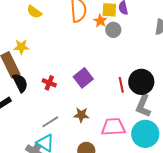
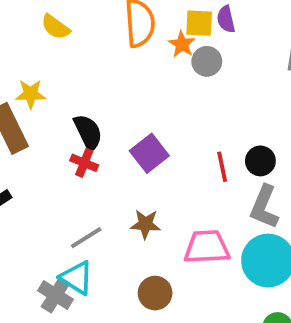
black circle: (141, 82) -> (260, 161), size x0.6
black semicircle: (20, 83) -> (88, 132), moved

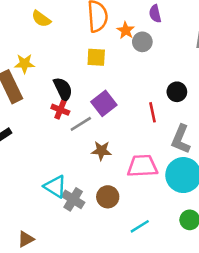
yellow square: (199, 23) -> (96, 57), moved
black circle: (260, 161) -> (177, 92), moved
gray line: (86, 238) -> (81, 124), moved
gray cross: (55, 295) -> (73, 199), moved

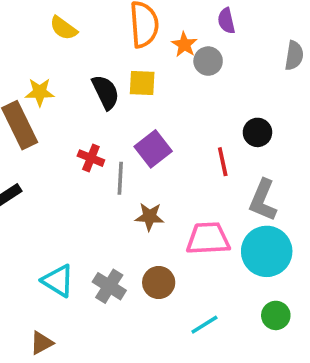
black semicircle: (63, 89) -> (106, 92), moved
gray line: (81, 124) -> (120, 178), turned -55
cyan triangle: (55, 187) -> (58, 281), moved

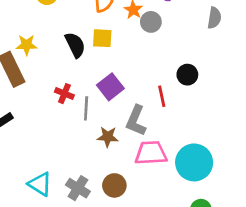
gray L-shape: (263, 200) -> (136, 121), moved

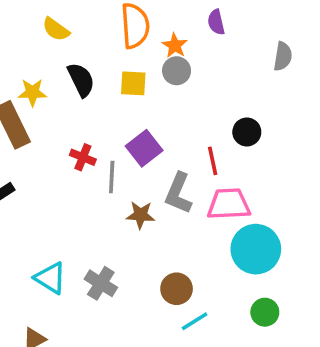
gray circle: (151, 22) -> (177, 71), moved
black semicircle: (75, 45) -> (81, 80), moved
pink trapezoid: (151, 153) -> (229, 204), moved
brown circle: (114, 185) -> (177, 289), moved

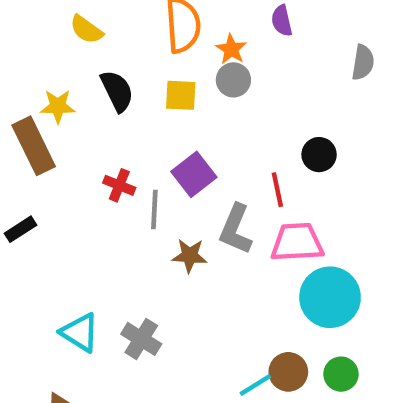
brown circle: (177, 289) -> (288, 372), moved

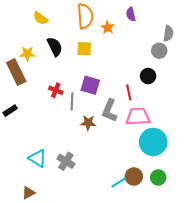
gray circle: (233, 80) -> (159, 51), moved
purple square: (194, 174) -> (90, 85), turned -36

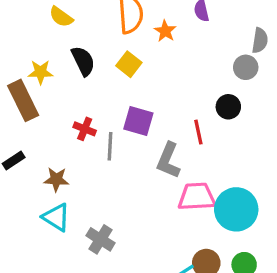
yellow square: (84, 49) -> (129, 64), turned 35
pink trapezoid: (138, 117) -> (197, 197), moved
brown star: (88, 123) -> (56, 179), moved
cyan triangle: (38, 158) -> (56, 217), moved

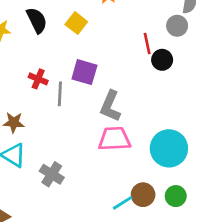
red line: (198, 132) -> (147, 43), moved
pink trapezoid: (197, 197) -> (114, 139), moved

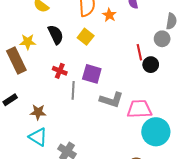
red cross: (38, 79) -> (60, 71), moved
gray L-shape: (110, 106) -> (111, 100), turned -95
pink trapezoid: (114, 139) -> (139, 109), moved

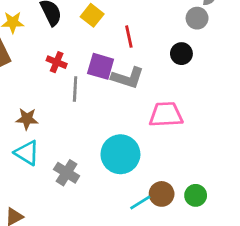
red line: (139, 52) -> (129, 37), moved
gray L-shape: (111, 100) -> (128, 78), moved
cyan circle: (156, 132) -> (120, 154), moved

